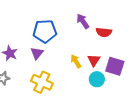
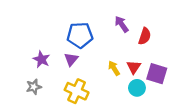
red semicircle: (104, 32) -> (145, 36), turned -77

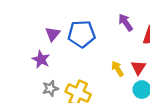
purple triangle: (71, 59) -> (53, 34), moved
gray star: (34, 87) -> (50, 88), moved

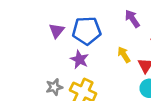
purple star: (41, 59) -> (79, 59), moved
yellow arrow: (117, 69) -> (124, 55), moved

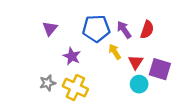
purple arrow: (132, 19) -> (124, 30), moved
blue pentagon: (87, 31) -> (96, 28), moved

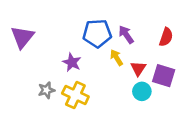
purple triangle: (50, 28) -> (22, 37), moved, size x1.5
red semicircle: (147, 30) -> (166, 37), moved

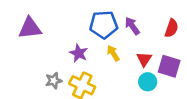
purple triangle: (22, 37) -> (30, 28), turned 45
yellow arrow: (117, 58) -> (113, 53), moved

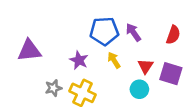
purple triangle: (30, 28) -> (29, 51), moved
cyan circle: (148, 82) -> (139, 89), moved

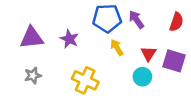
purple star: (79, 60) -> (69, 39), moved
gray star: (53, 88) -> (33, 75), moved

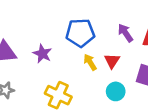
purple arrow: (136, 19) -> (125, 33), moved
red triangle: (148, 54) -> (112, 61), moved

